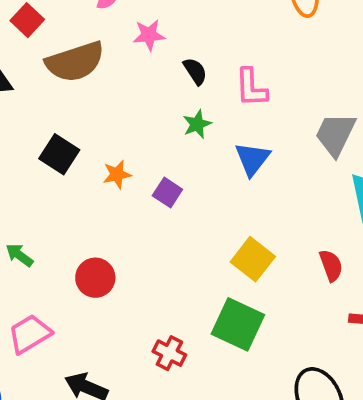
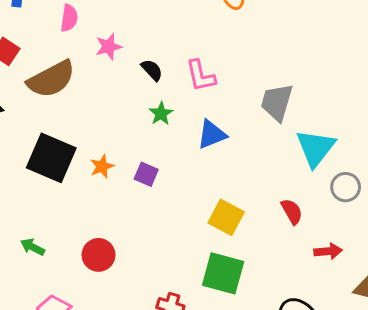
black square: (59, 154) -> (51, 158), size x1.5
blue triangle: (252, 159) -> (212, 134), turned 40

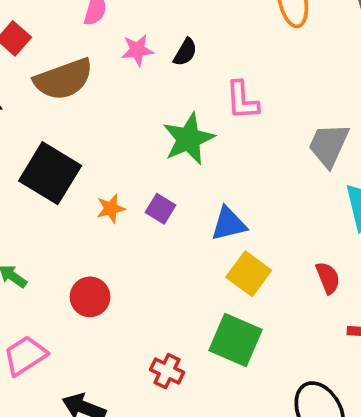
black semicircle: (152, 70) -> (185, 52), moved, turned 65
green star: (161, 114) -> (189, 139), size x1.8
blue triangle: (212, 134) -> (229, 224), moved
orange star: (102, 166) -> (111, 209), moved

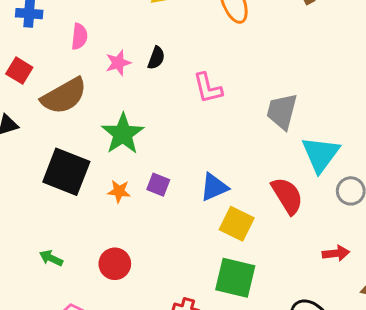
green star: (189, 139) -> (123, 134), moved
orange star: (111, 209) -> (119, 191), turned 30
red semicircle: (328, 278) -> (287, 196), moved, size x1.5

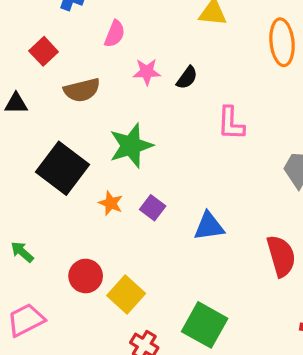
brown semicircle: (64, 96) -> (82, 90), size x0.7
yellow square: (237, 224) -> (126, 294), moved

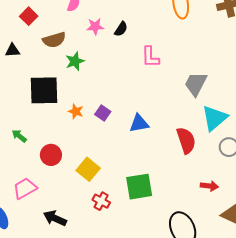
green star: (131, 146) -> (75, 61), moved, size x0.7
black square: (63, 168) -> (44, 90), turned -36
green arrow: (22, 252) -> (19, 136), moved
red circle: (86, 276) -> (51, 155), moved
green square: (205, 325) -> (139, 187), turned -36

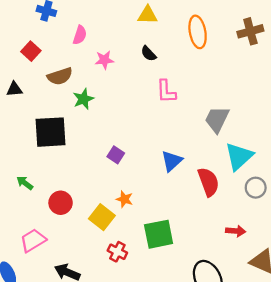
black semicircle: (121, 29) -> (149, 54), moved, turned 105
orange star: (76, 111) -> (124, 199), moved
blue triangle: (139, 123) -> (172, 161), moved, turned -30

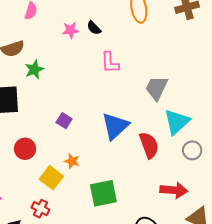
pink star: (104, 60) -> (71, 30), moved
blue triangle: (172, 161) -> (115, 126), size x1.4
red circle: (61, 203) -> (25, 149), moved
red arrow: (236, 231) -> (174, 190), size x1.5
red cross: (117, 252) -> (40, 209), moved

